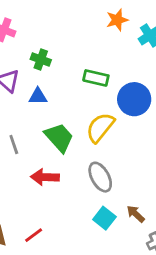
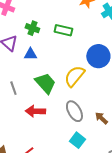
green rectangle: (96, 78) -> (63, 30), moved
brown arrow: (136, 214) -> (101, 118), moved

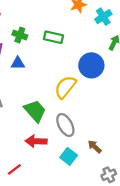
green trapezoid: (45, 83) -> (35, 111), moved
red arrow: (35, 111) -> (36, 141), moved
brown arrow: (101, 118) -> (95, 147), moved

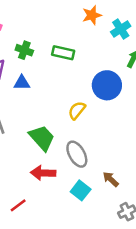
yellow semicircle: (65, 87) -> (77, 110), size x0.7

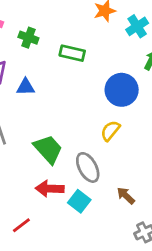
green cross: (24, 50) -> (28, 38), moved
yellow semicircle: (77, 110) -> (110, 131), moved
cyan square: (81, 190) -> (79, 201), moved

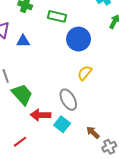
blue circle: (122, 90) -> (79, 39), moved
green trapezoid: (48, 149) -> (22, 94), moved
brown arrow: (126, 196) -> (93, 132), moved

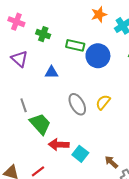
blue circle: (79, 39) -> (98, 56), moved
blue triangle: (23, 41) -> (51, 72), moved
gray ellipse: (68, 100) -> (77, 104), moved

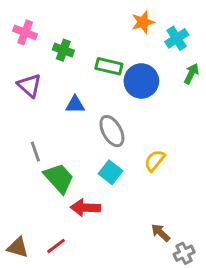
yellow semicircle: (103, 102) -> (155, 161), moved
gray ellipse: (77, 104) -> (112, 131), moved
cyan square: (80, 154) -> (110, 172), moved

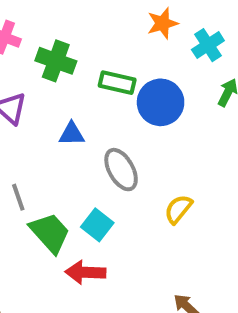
green cross: (63, 50) -> (56, 61), size x1.4
cyan square: (110, 172) -> (97, 225), moved

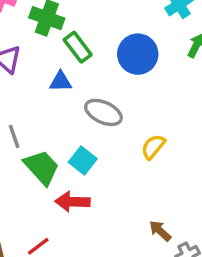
green rectangle: (117, 83) -> (78, 47), moved, turned 40
gray ellipse: (121, 170) -> (103, 112), turned -36

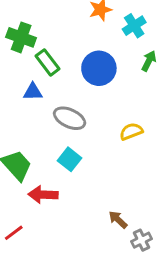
yellow semicircle: (153, 147) -> (131, 131), moved, turned 30
cyan square: (83, 160) -> (70, 159), moved

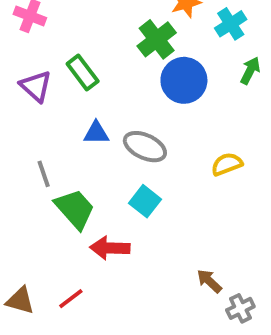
green cross: (21, 37) -> (157, 39), moved, turned 32
green rectangle: (47, 62) -> (83, 73), moved
blue triangle: (33, 92) -> (96, 133), moved

